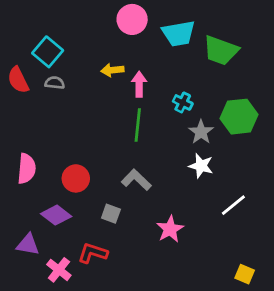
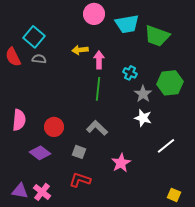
purple triangle: (28, 245) -> (20, 191), moved
red L-shape: (93, 253) -> (80, 180), moved

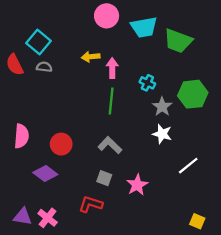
gray square: (79, 152) -> (104, 178), moved

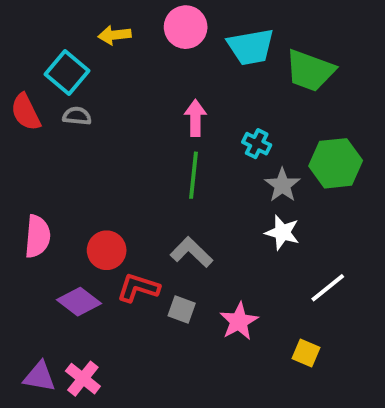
yellow arrow: (91, 57) -> (114, 35), moved
red L-shape: (91, 204) -> (138, 288), moved
yellow square: (197, 221) -> (306, 353), moved

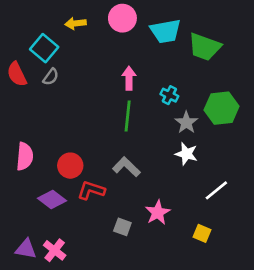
gray semicircle: (77, 116) -> (51, 77), turned 120
gray square: (182, 309) -> (122, 227), moved

